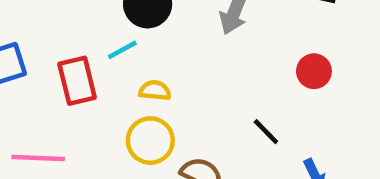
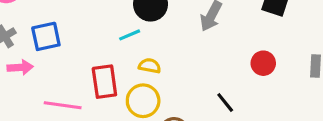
red rectangle: (77, 81) -> (104, 82), moved

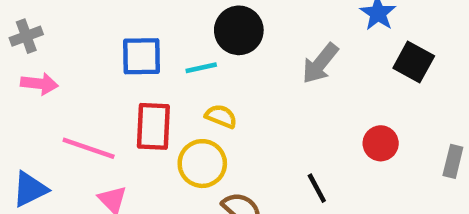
blue square: (46, 36) -> (141, 56), moved

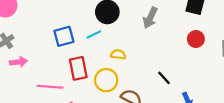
yellow semicircle: (221, 116) -> (118, 54), moved
red circle: (381, 143) -> (196, 39), moved

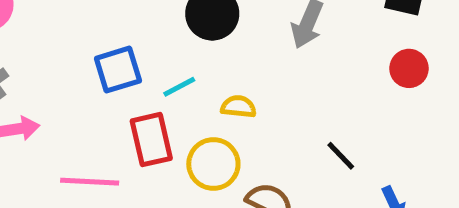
cyan line: (94, 34) -> (179, 87), moved

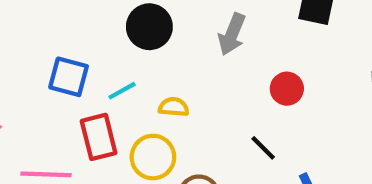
red circle: (409, 68) -> (287, 89), moved
blue square: (118, 70) -> (69, 77), turned 33

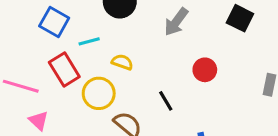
red rectangle: (99, 137) -> (64, 69), turned -32
black line: (263, 148) -> (166, 101), moved

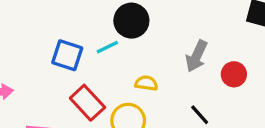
gray arrow: (176, 22) -> (196, 56), moved
cyan line: (89, 41) -> (107, 47), moved

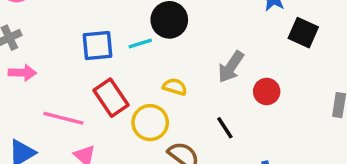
blue square: (67, 55) -> (98, 46), turned -32

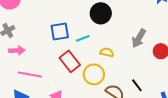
cyan line: (140, 43) -> (83, 38), moved
pink line: (63, 118) -> (30, 74), moved
black line: (225, 128) -> (137, 85), moved

